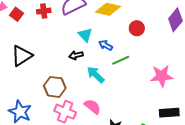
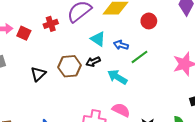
black triangle: (22, 56) -> (38, 74), size x0.7
brown hexagon: (55, 87) -> (70, 66), moved

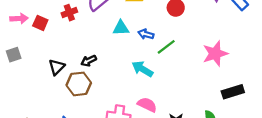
cyan triangle: (98, 39) -> (121, 28), turned -35
black arrow: (93, 62) -> (89, 61), moved
brown hexagon: (70, 66) -> (79, 84), moved

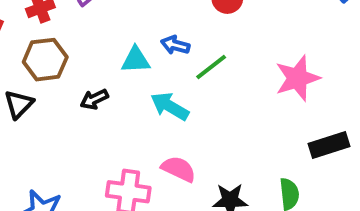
cyan triangle: (121, 28) -> (136, 60), moved
black arrow: (89, 61) -> (94, 99), moved
brown hexagon: (79, 84) -> (45, 60), moved

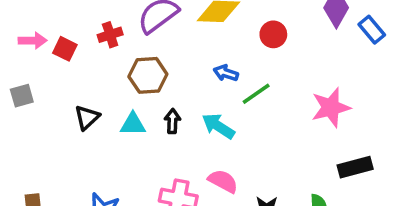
brown hexagon: (45, 60) -> (148, 75), moved
cyan triangle: (136, 60) -> (133, 124), moved
black arrow: (94, 99) -> (172, 121), moved, turned 115

